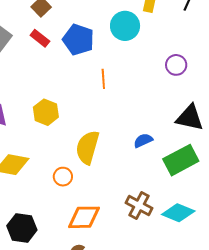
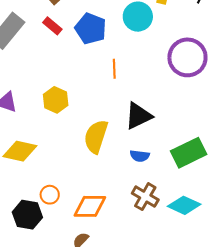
purple circle: (176, 65) -> (187, 57), size x1.8
black triangle: (190, 118) -> (138, 116), moved, turned -40
blue semicircle: (143, 141) -> (140, 156), moved, turned -150
orange circle: (63, 177) -> (50, 195), moved

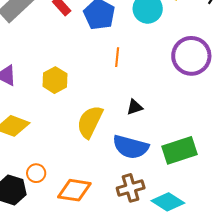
black triangle: (138, 116) -> (135, 107), size x0.6
blue semicircle: (140, 156) -> (131, 147), size x1.8
brown cross: (145, 197) -> (131, 188), turned 36

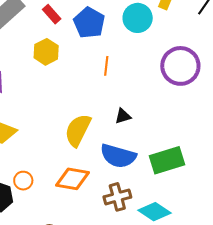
yellow hexagon: (55, 80) -> (46, 52), moved
orange diamond: (74, 190) -> (72, 179), moved

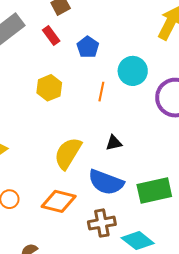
cyan circle: (138, 18) -> (133, 71), moved
blue pentagon: (89, 23) -> (88, 47), size x0.7
yellow hexagon: (46, 52) -> (49, 88), moved

